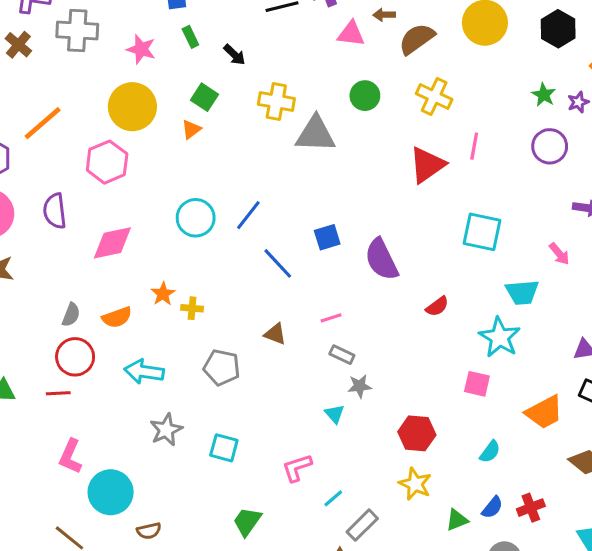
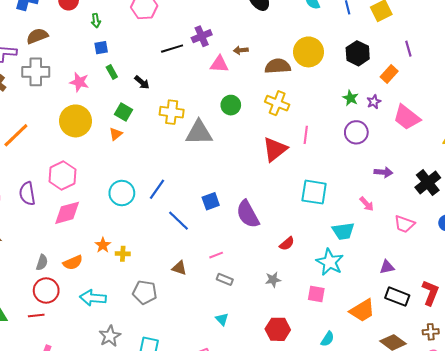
brown semicircle: (417, 39) -> (278, 66), moved, turned 35
pink hexagon: (107, 162) -> (62, 175), moved
gray star: (360, 386) -> (273, 280), moved

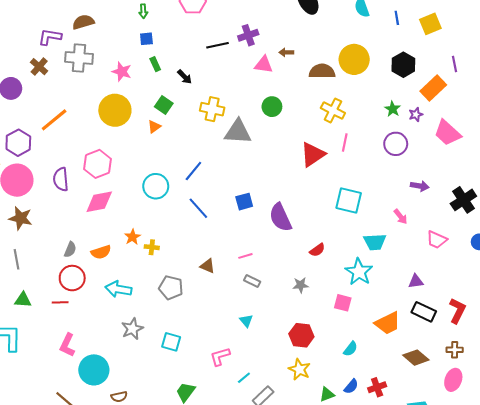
orange rectangle: (389, 74) -> (433, 88), size x1.4
yellow cross: (277, 103) -> (333, 110), moved
blue line: (157, 189) -> (193, 171), moved
blue line: (178, 221) -> (198, 208), moved

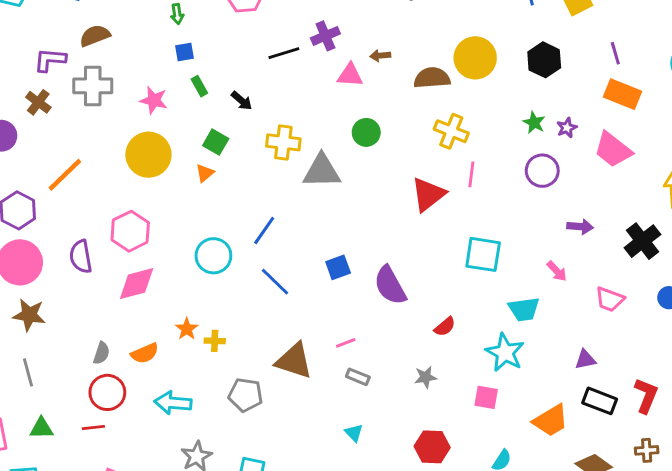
orange rectangle: (433, 88) -> (623, 94), moved, turned 70
brown triangle: (207, 266) -> (294, 361), size x1.8

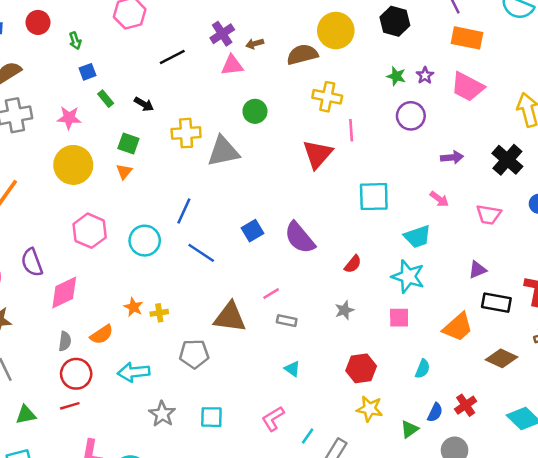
purple cross: (325, 36) -> (222, 34), moved
pink hexagon: (130, 231) -> (90, 231), moved
pink diamond: (137, 284) -> (64, 292), moved

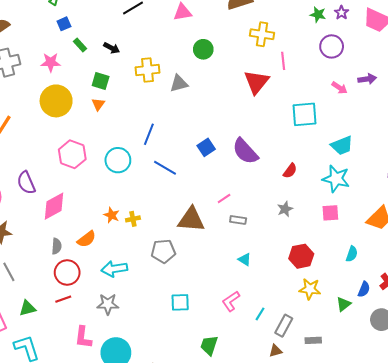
gray triangle: (223, 151) -> (179, 83), size x0.7
pink arrow: (439, 199) -> (340, 88), moved
gray star: (162, 414) -> (108, 304), moved, turned -30

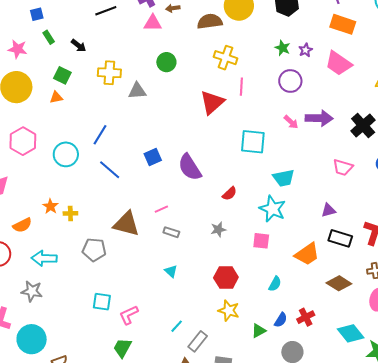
purple arrow: (367, 79) -> (319, 118), size x1.5
orange triangle: (98, 104) -> (56, 97), turned 32
pink L-shape: (231, 301) -> (129, 315), moved

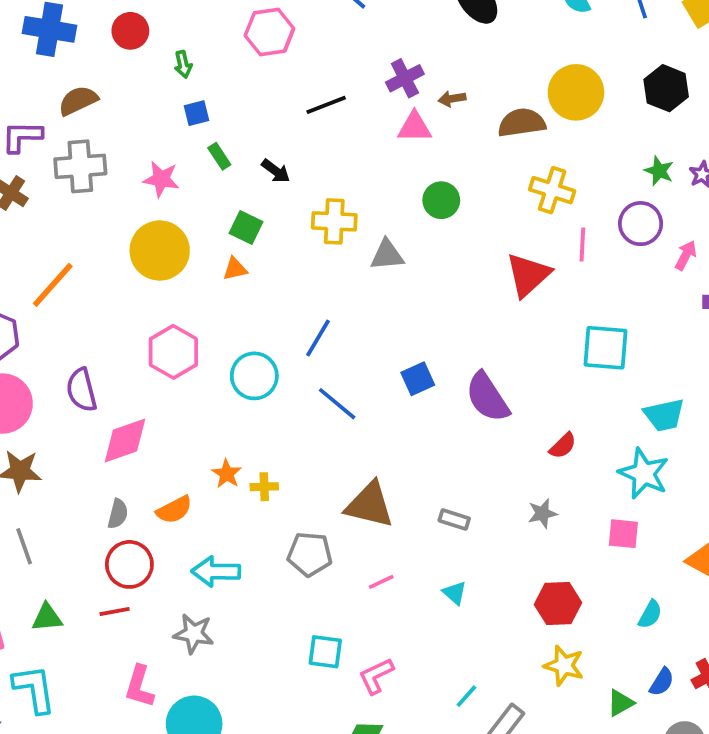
purple circle: (290, 81) -> (641, 224), moved
pink arrow: (291, 122) -> (686, 255), moved, turned -105
pink line: (161, 209) -> (381, 582), moved

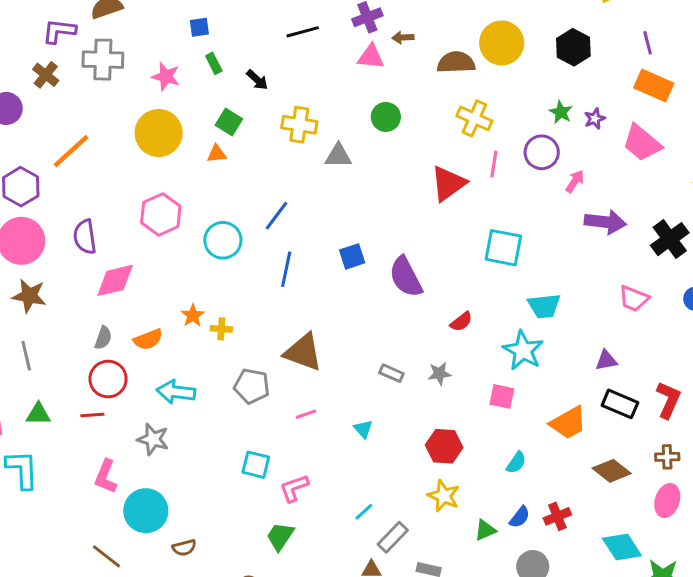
blue line: (337, 404) -> (286, 269), turned 56
gray rectangle: (454, 520) -> (391, 373), moved

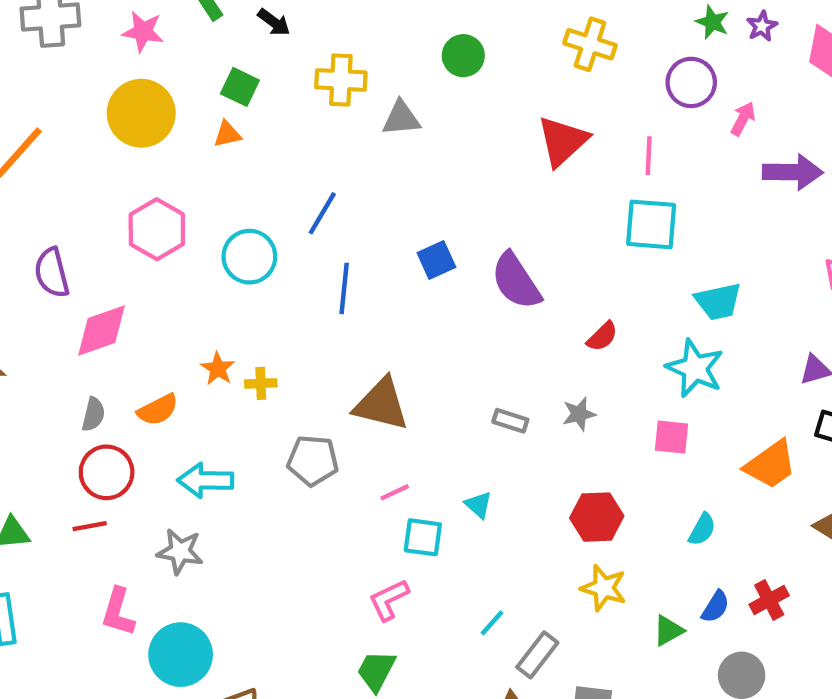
pink line: (494, 164) -> (649, 156), moved
cyan square: (256, 465) -> (423, 537), moved

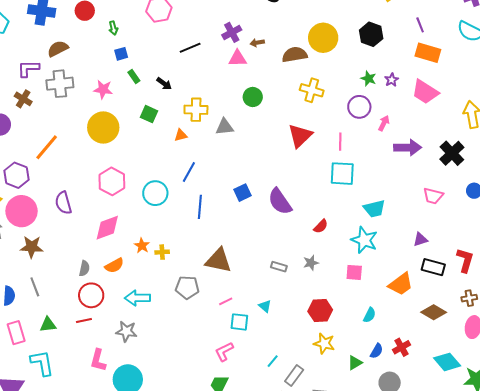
orange triangle: (227, 134) -> (181, 135), moved
pink diamond: (102, 330) -> (107, 228), moved

